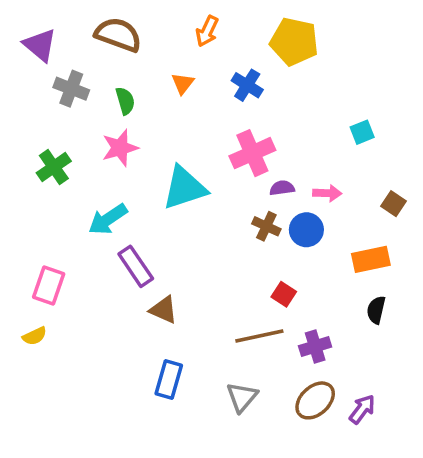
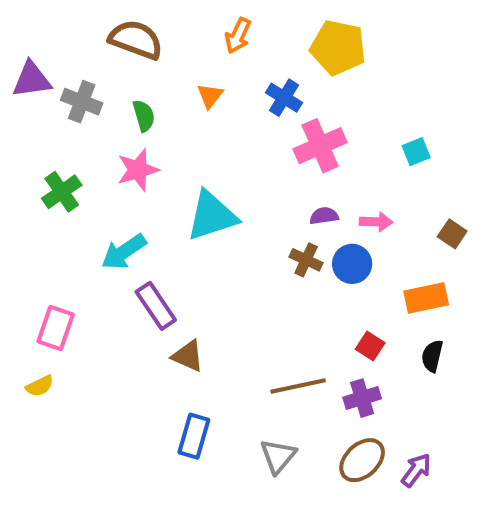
purple triangle: (40, 45) -> (32, 80), moved, turned -48
pink cross: (252, 153) -> (320, 146), moved
red square: (284, 294) -> (370, 346), moved

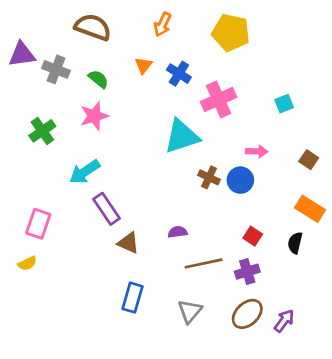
blue cross: (284, 98) -> (179, 74), moved
green semicircle: (144, 116) -> (98, 79), turned -35
cyan triangle: (212, 216) -> (182, 136), moved
purple semicircle: (324, 216) -> (178, 232), moved
orange rectangle: (426, 298) -> (310, 209), moved, turned 44

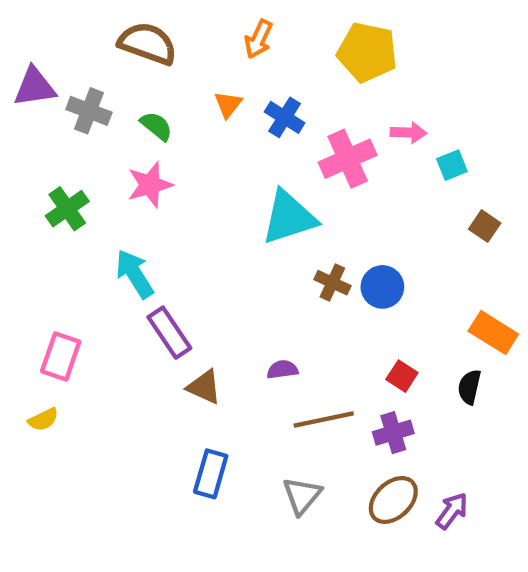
pink arrow: (257, 151) -> (408, 133), moved
brown square: (309, 160) -> (485, 226), moved
cyan arrow: (85, 172) -> (135, 274), turned 92

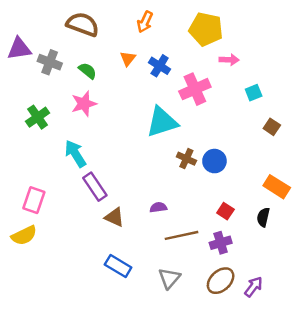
pink arrow: (408, 133) -> (229, 60), moved
yellow semicircle: (43, 420) -> (24, 235), size x1.5
blue rectangle: (211, 474) -> (118, 266), turned -75

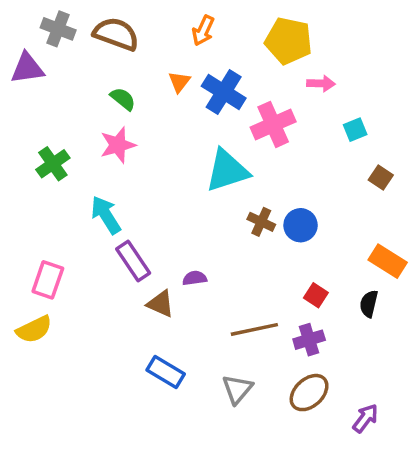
gray cross: (50, 62) -> (58, 29), moved
blue cross: (160, 66) -> (224, 92), size x1.4
purple semicircle: (158, 207) -> (195, 278), moved
purple arrow: (254, 287) -> (365, 418), moved

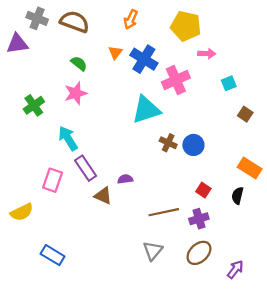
pink rectangle: (48, 280) -> (53, 180), moved
blue rectangle: (166, 372) -> (53, 255), moved

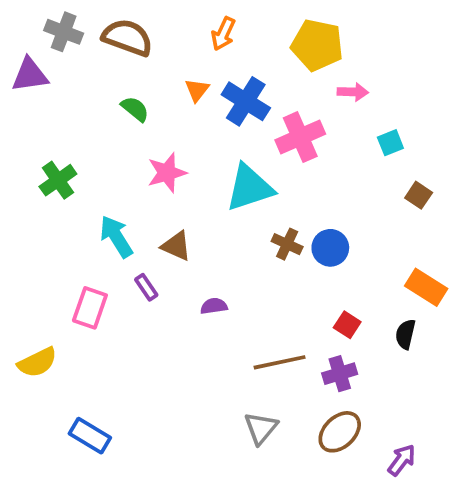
pink star: (76, 93) -> (167, 173), moved
purple rectangle: (86, 168) -> (146, 287), size x0.6
brown triangle: (103, 196) -> (176, 246), moved

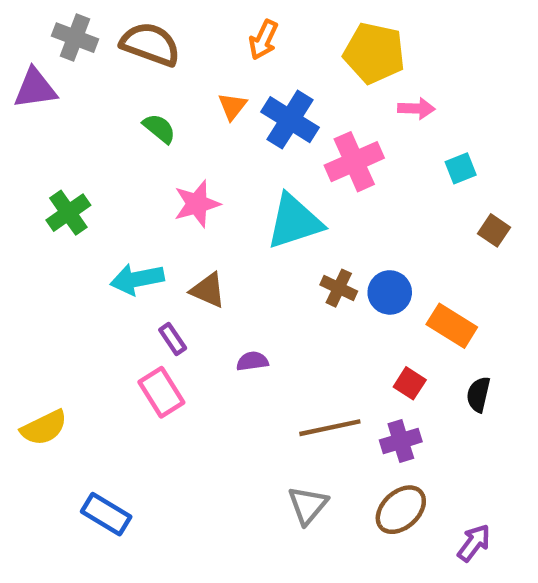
cyan arrow: (116, 237) -> (137, 279), turned -69
orange rectangle: (426, 287) -> (452, 326), moved
pink rectangle: (90, 308) -> (161, 392), moved, turned -51

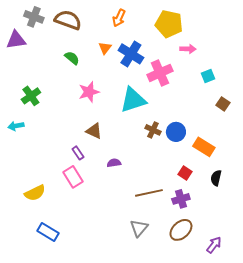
cyan arrow: (137, 279) -> (16, 126), moved, size x0.7
yellow semicircle: (44, 428) -> (35, 193), moved

